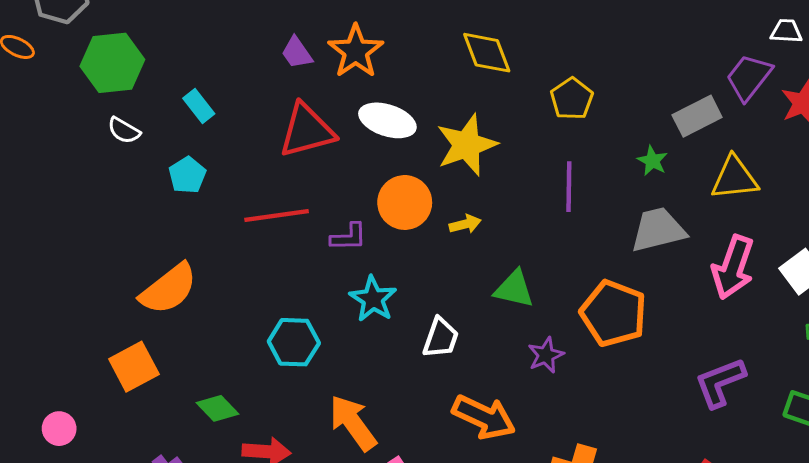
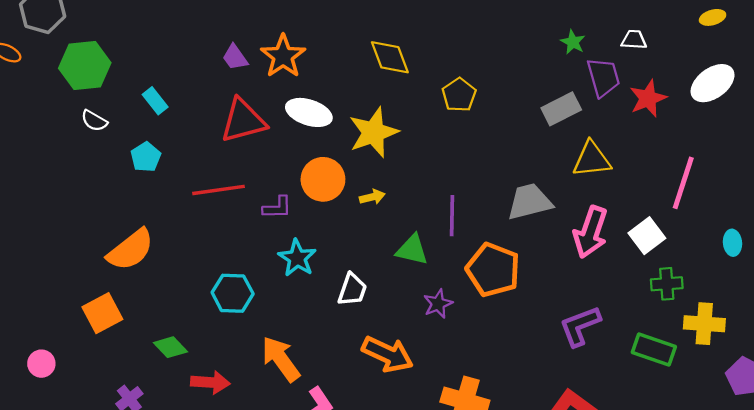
purple trapezoid: (749, 77) -> (603, 77), turned 126
green star: (652, 161) -> (573, 42), moved
purple line: (569, 187) -> (452, 216), moved

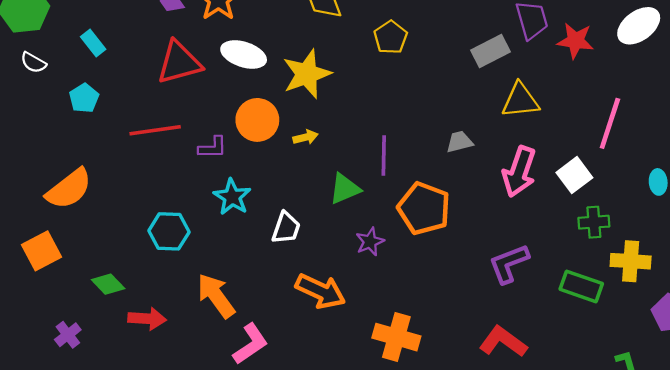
red star: (648, 98) -> (575, 41), turned 30
gray trapezoid: (529, 202) -> (459, 142), size x0.6
green triangle: (412, 250) -> (345, 189), turned -36

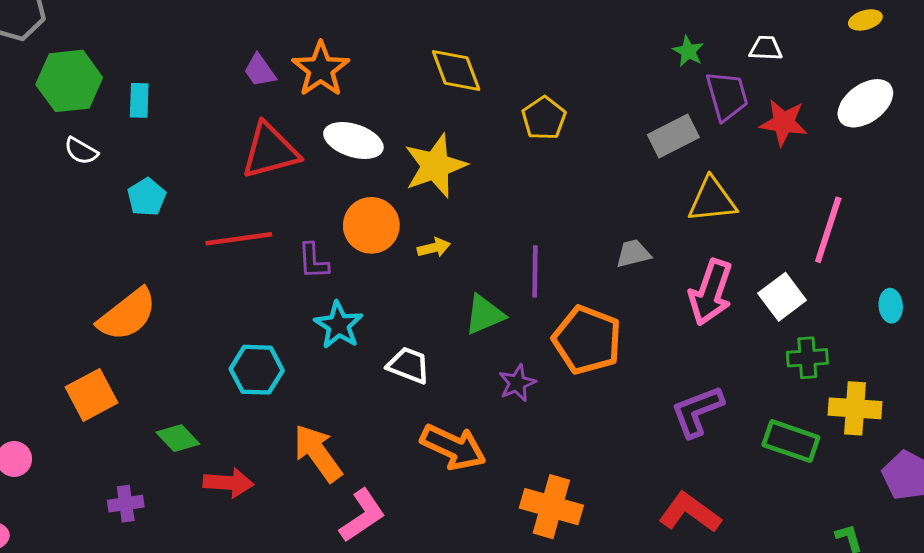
cyan rectangle: (93, 43) -> (139, 100), moved, turned 40
purple L-shape: (213, 148) -> (313, 261), turned 88
white trapezoid: (286, 228) -> (408, 365), turned -88
purple cross: (68, 335) -> (126, 504), turned 30

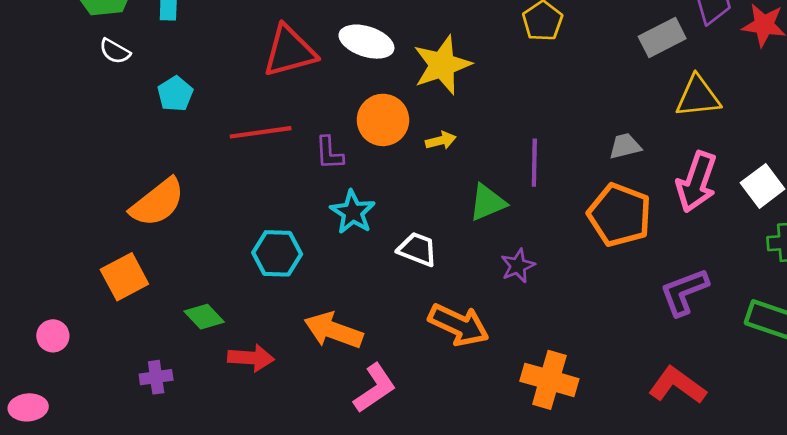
orange pentagon: (587, 340) -> (620, 215), moved
orange arrow: (318, 453) -> (333, 330), turned -34

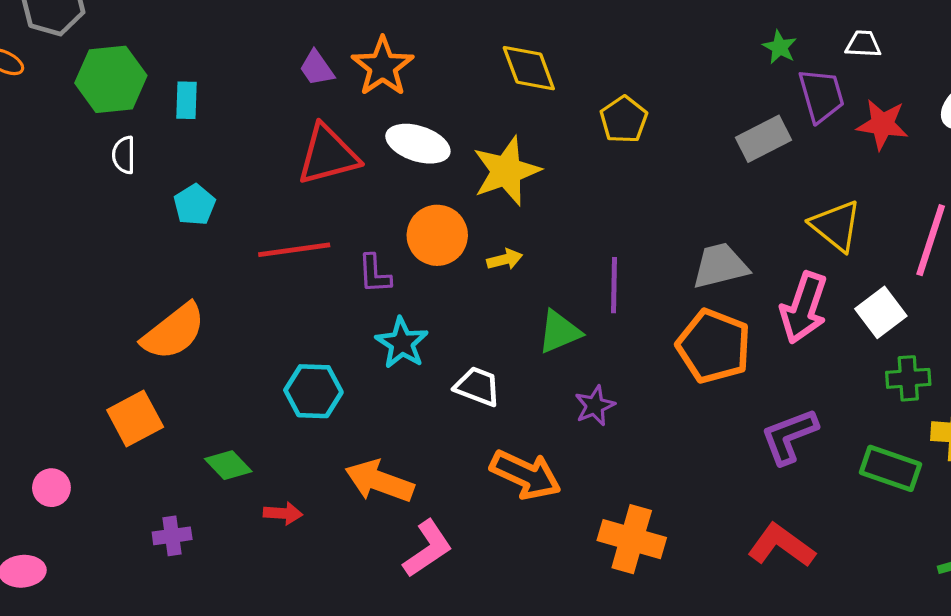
white semicircle: (115, 51) -> (124, 155), turned 60
yellow triangle: (698, 97) -> (836, 226), moved, turned 45
gray trapezoid: (625, 146) -> (720, 266), size x1.5
red arrow: (251, 358) -> (283, 513), size x0.7

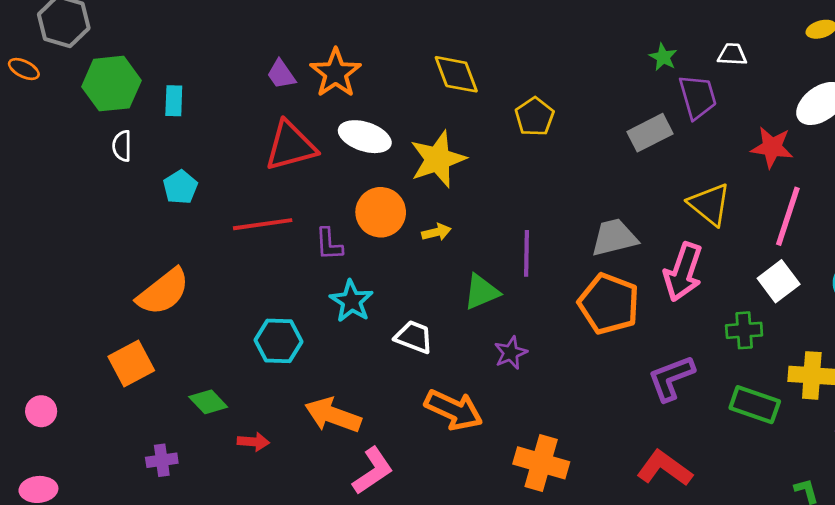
red star: (882, 124) -> (772, 147), moved
white square: (881, 312) -> (779, 281), moved
green cross: (908, 378) -> (744, 330), moved
pink circle: (51, 488) -> (41, 411), moved

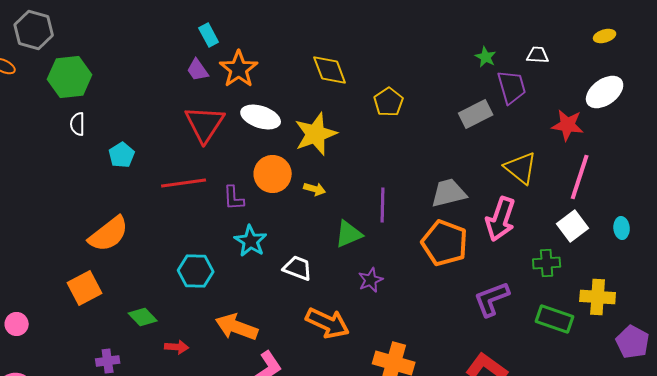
cyan rectangle: (174, 101) -> (209, 35), moved, turned -30
red triangle: (290, 146) -> (205, 124), turned -42
yellow arrow: (436, 232) -> (315, 189), turned 30

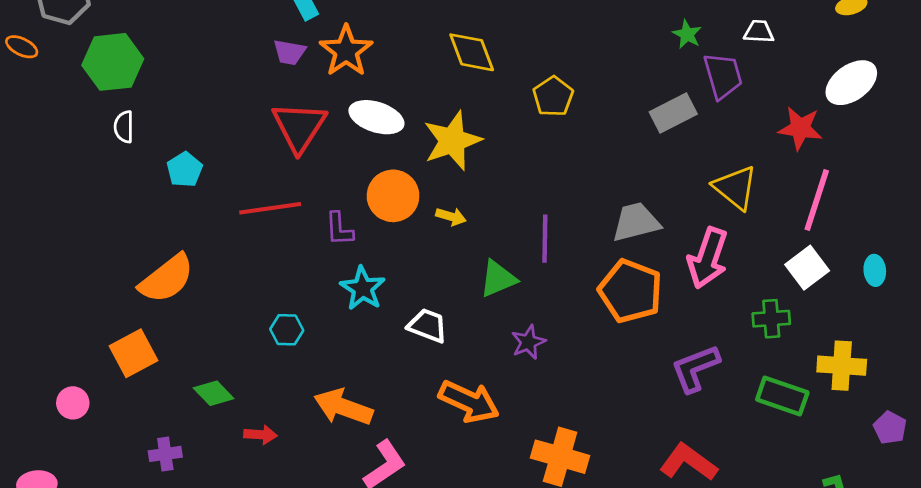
purple trapezoid: (198, 70) -> (289, 52), turned -45
cyan hexagon: (196, 271) -> (287, 330), size x0.7
pink circle: (17, 324) -> (73, 403), moved
purple pentagon: (633, 342) -> (890, 428), size x0.7

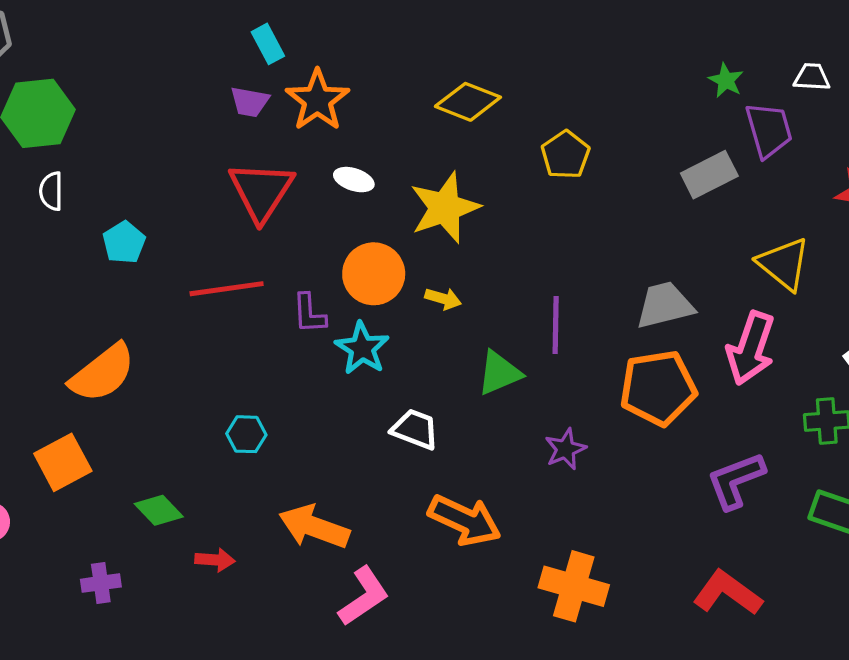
yellow diamond: (472, 52) -> (468, 102), turned -48
white ellipse: (376, 117) -> (354, 180), size x0.6
cyan star: (363, 288) -> (362, 348), moved
orange pentagon: (630, 291) -> (658, 388), turned -30
purple star: (528, 342) -> (565, 449), moved

